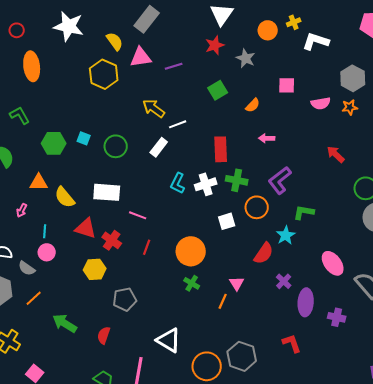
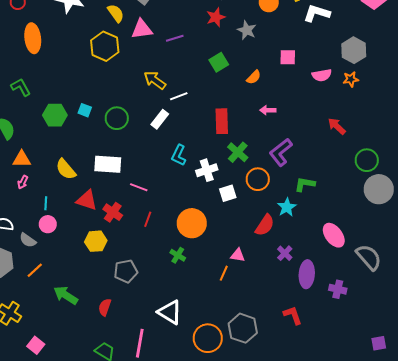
green cross: (237, 180) -> (238, 152), turned 30
orange triangle: (39, 182) -> (22, 159), moved
white cross: (206, 184) -> (207, 170), moved
green cross: (192, 283) -> (178, 255), moved
pink triangle: (237, 283) -> (238, 255), turned -49

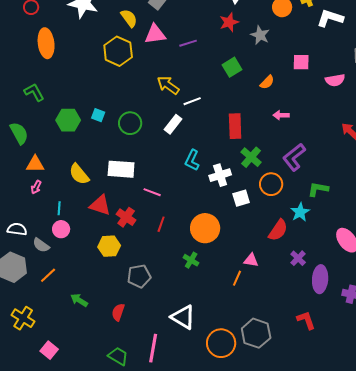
green arrow: (66, 295) -> (79, 300), size x0.7

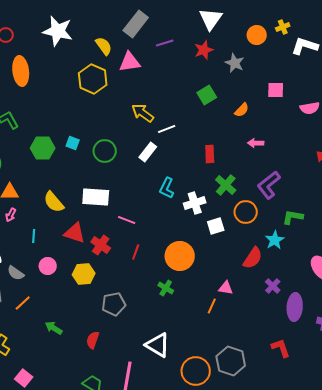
purple line: (188, 43) -> (165, 43), moved
red rectangle: (235, 126) -> (210, 154), size x0.7
pink circle: (61, 229) -> (48, 266), moved

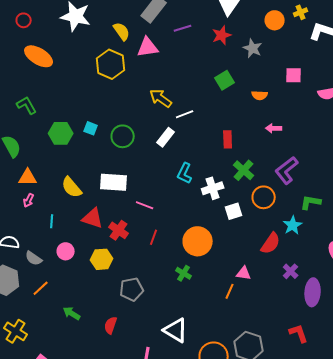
orange ellipse: (21, 71) -> (39, 56), turned -52
orange semicircle: (242, 110) -> (260, 95), turned 49

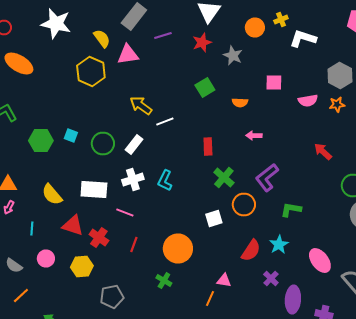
white rectangle: (166, 137) -> (134, 144), moved
white cross: (213, 188) -> (133, 180), moved
cyan star: (293, 225) -> (279, 244), moved

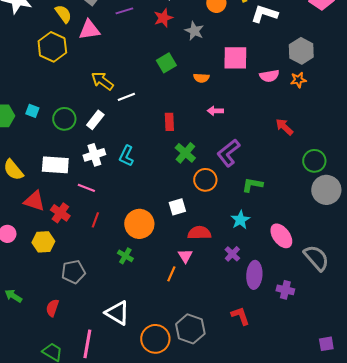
pink square: (274, 82) -> (235, 58), size x1.5
white square: (214, 218) -> (177, 207), moved
red semicircle: (251, 250) -> (199, 233), moved, turned -125
pink triangle: (224, 280) -> (185, 256), turned 49

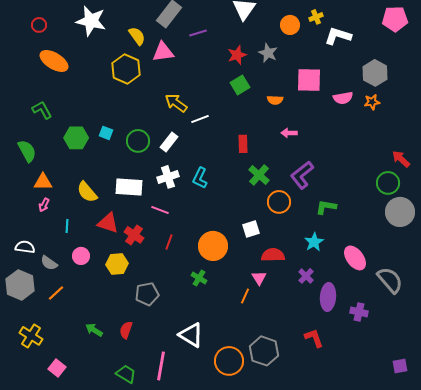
red star: (163, 18) -> (237, 55), moved
red arrow: (284, 127) -> (401, 159), moved
green arrow: (13, 296) -> (94, 330), moved

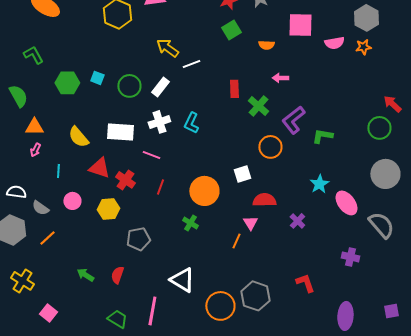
green cross: (259, 175) -> (258, 106), moved
green L-shape: (326, 207) -> (322, 136), moved
gray circle: (400, 212) -> (385, 174), moved
cyan star: (314, 242) -> (319, 184), moved
purple ellipse: (328, 297) -> (345, 316), moved

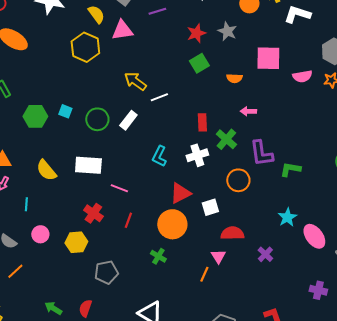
purple L-shape: (293, 120) -> (261, 153), turned -60
white cross: (159, 122) -> (197, 155), moved
red triangle: (99, 168) -> (180, 193), moved, turned -45

